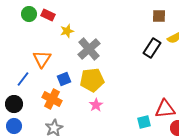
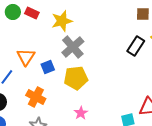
yellow star: (67, 31) -> (62, 21), moved, size x1.5
blue square: (64, 79) -> (48, 67), moved
pink star: (96, 105) -> (81, 113), moved

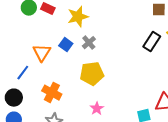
gray cross: (73, 47) -> (89, 43), size x0.6
blue square: (48, 67) -> (66, 45), moved, turned -32

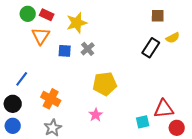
blue square: (66, 45) -> (65, 51), turned -32
orange triangle: (42, 53) -> (41, 36), moved
yellow pentagon: (92, 74) -> (105, 84), moved

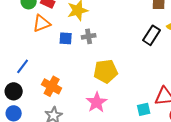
orange triangle: (41, 36) -> (42, 23), turned 36
gray cross: (88, 49) -> (89, 36), turned 32
pink star: (96, 115) -> (97, 102), size x1.5

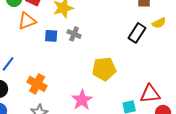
gray cross: (89, 36) -> (74, 34), turned 32
yellow pentagon: (106, 71) -> (104, 69), moved

